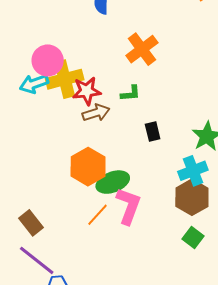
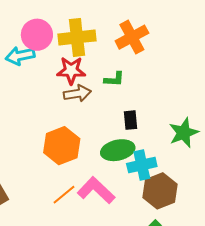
yellow cross: (65, 79) -> (77, 37), moved
cyan cross: (193, 171) -> (142, 165), moved
green ellipse: (113, 182) -> (118, 150), moved
pink L-shape: (129, 206) -> (96, 190), turned -75

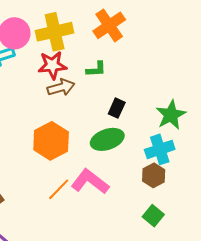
black rectangle: (131, 120) -> (117, 108), turned 36
cyan cross: (142, 165) -> (160, 149), moved
brown hexagon: (160, 191) -> (154, 175), size x0.7

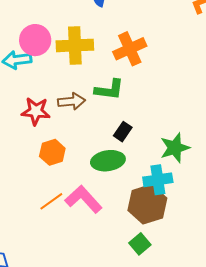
red star: (52, 65) -> (36, 111), moved
green L-shape: (96, 69) -> (109, 90), size x1.4
orange hexagon: (51, 141) -> (52, 152), size x0.7
brown hexagon: (154, 175) -> (147, 204), size x1.6

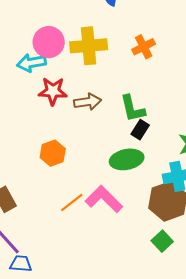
orange cross: (130, 49) -> (144, 47), size x0.7
green L-shape: (109, 90) -> (133, 109), moved, turned 72
red star: (36, 111) -> (53, 91), moved
orange hexagon: (52, 152) -> (53, 153), moved

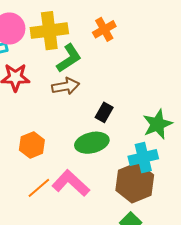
brown arrow: (88, 102) -> (66, 86), moved
green L-shape: (133, 109) -> (69, 58), moved, turned -108
orange hexagon: (53, 153) -> (32, 145), moved

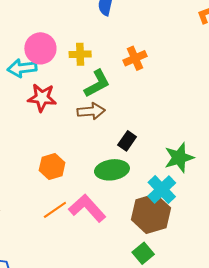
yellow cross: (49, 31) -> (80, 54), size x0.6
cyan cross: (143, 157) -> (162, 189), turned -36

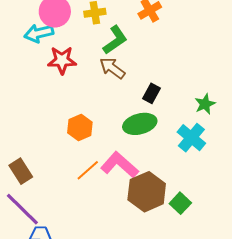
brown arrow: (91, 111) -> (112, 68), turned -132
green star: (179, 158) -> (205, 104), size x0.7
brown hexagon: (151, 214) -> (147, 192), moved

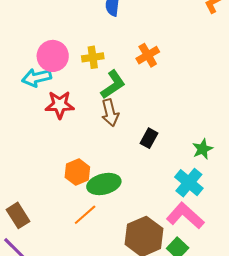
brown arrow: (112, 68) -> (110, 113), turned -140
green ellipse: (140, 124) -> (104, 184), moved
pink L-shape: (120, 165) -> (185, 216), moved

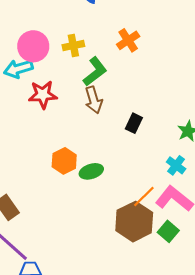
cyan cross: (189, 183) -> (176, 165), size x0.7
green ellipse: (104, 184) -> (91, 171), size x0.7
orange line: (85, 215) -> (144, 197), moved

